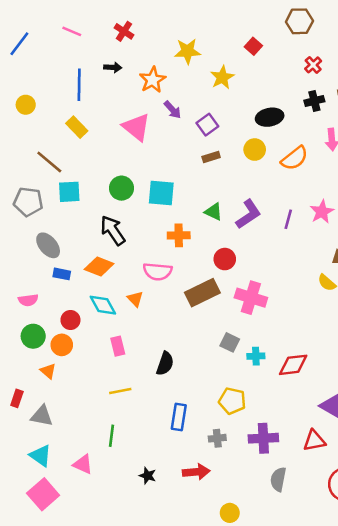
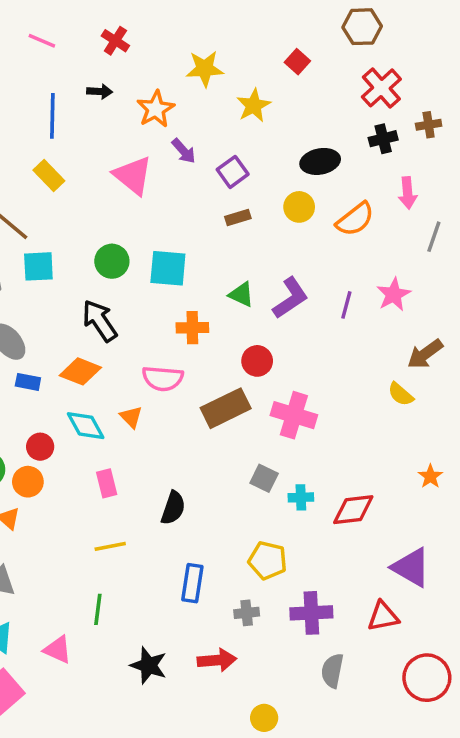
red cross: (313, 65) -> (381, 88), size x1.6
black star: (148, 476) -> (149, 665), size x1.5

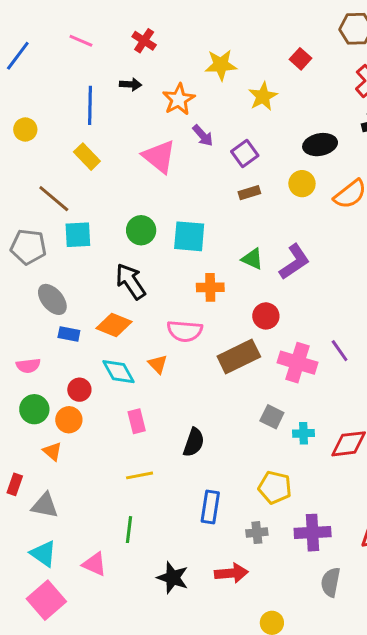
purple line: (346, 305) -> (340, 351), moved, turned -50

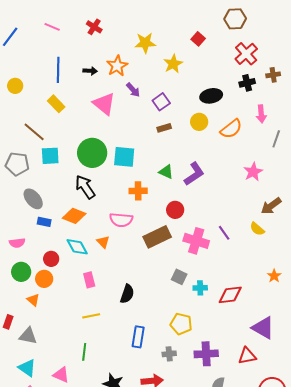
black arrow: (131, 84) -> (90, 71), moved
green circle: (141, 230) -> (92, 153), size x1.5

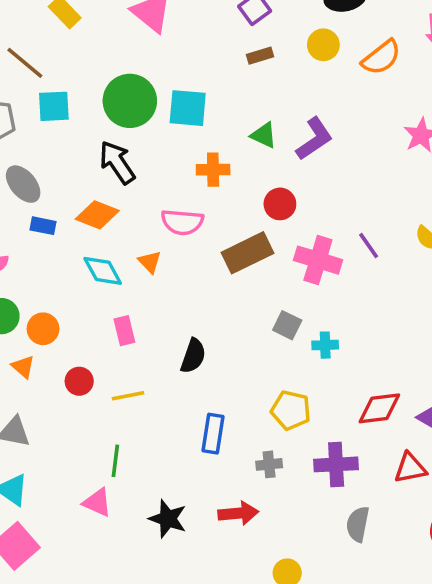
red circle: (51, 259) -> (79, 381), moved
red diamond: (230, 295) -> (379, 408), moved
pink triangle: (61, 375) -> (97, 502), moved

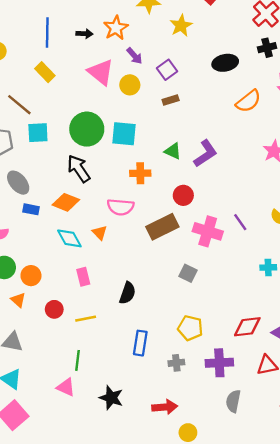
yellow circle: (323, 45) -> (130, 85), moved
cyan cross: (325, 345) -> (268, 267), moved
red arrow: (238, 513) -> (165, 407), moved

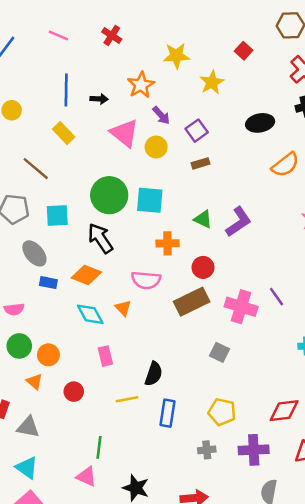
black arrow: (84, 34) -> (99, 99), moved
cyan square: (38, 133) -> (57, 215), moved
red circle: (183, 195) -> (203, 267), moved
yellow line: (86, 319) -> (127, 399), moved
blue rectangle: (140, 343) -> (168, 413), moved

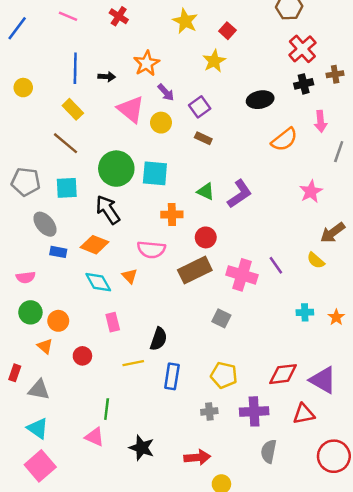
red square: (244, 51) -> (227, 31), moved
yellow star: (176, 56) -> (185, 21), moved, turned 30
brown rectangle: (200, 163) -> (203, 138), turned 42
brown line: (36, 169) -> (66, 143), moved

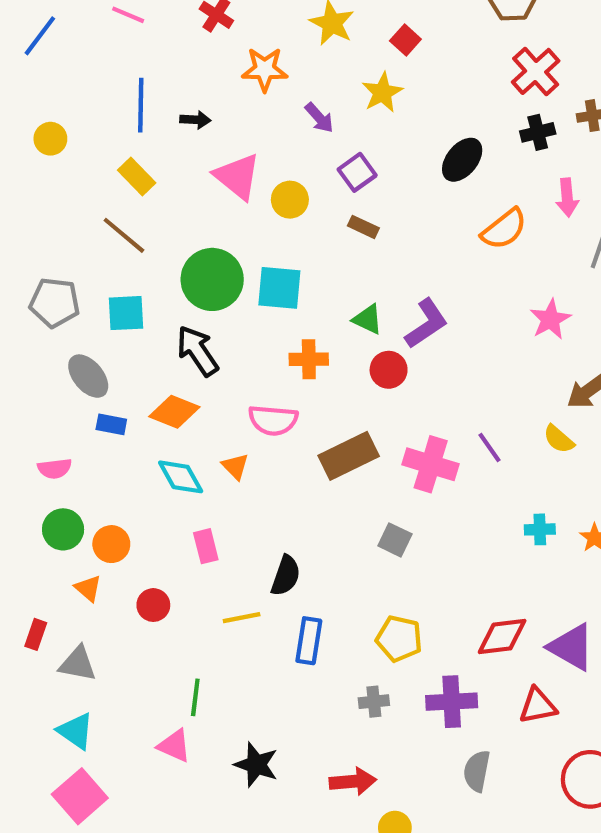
orange star: (147, 63) -> (265, 69), moved, turned 30
purple arrow: (166, 92) -> (319, 118), moved
black ellipse: (260, 100) -> (462, 160), turned -40
red circle: (206, 237) -> (389, 370), moved

